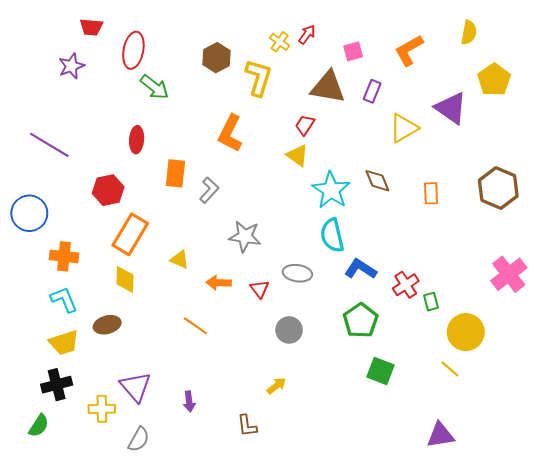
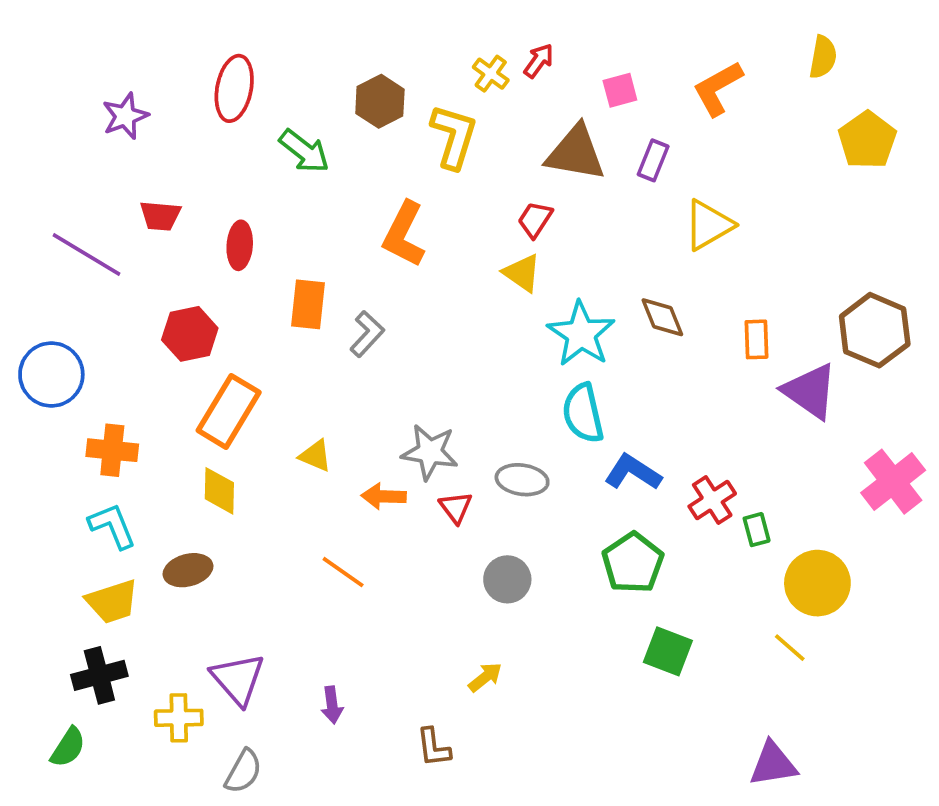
red trapezoid: (91, 27) -> (160, 216), moved
green arrow: (154, 87) -> (304, 151), moved
purple triangle: (451, 108) -> (810, 391), moved
gray star: (245, 236) -> (430, 452), moved

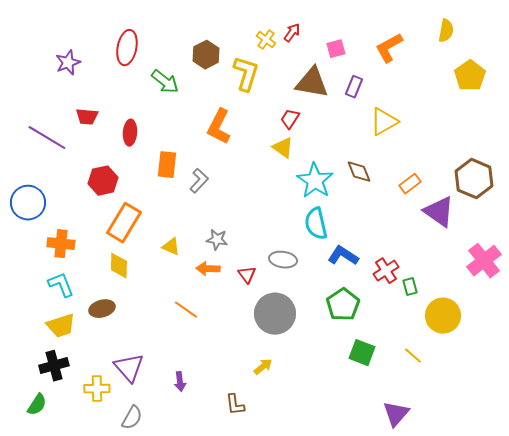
orange rectangle: (757, 339) -> (410, 184), turned 55
gray star: (430, 452) -> (217, 240), moved, size x0.7
gray circle: (507, 579) -> (275, 314), size x1.6
yellow line: (790, 648) -> (413, 356), moved
purple triangle: (773, 764) -> (396, 414), moved, turned -40

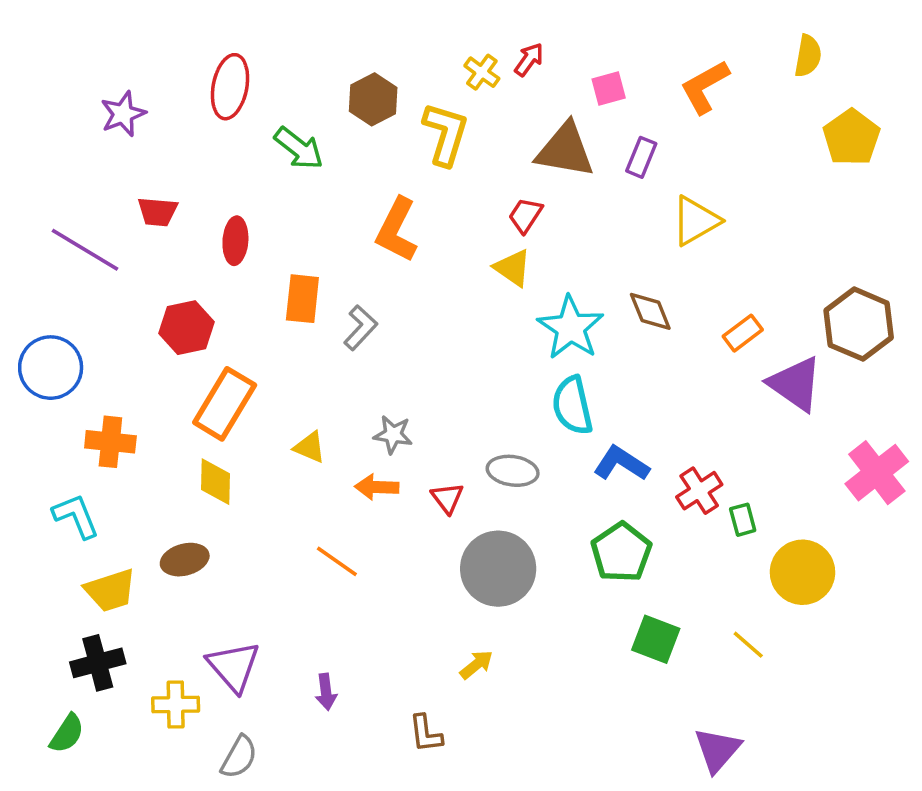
cyan L-shape: (61, 285) -> (76, 516), moved

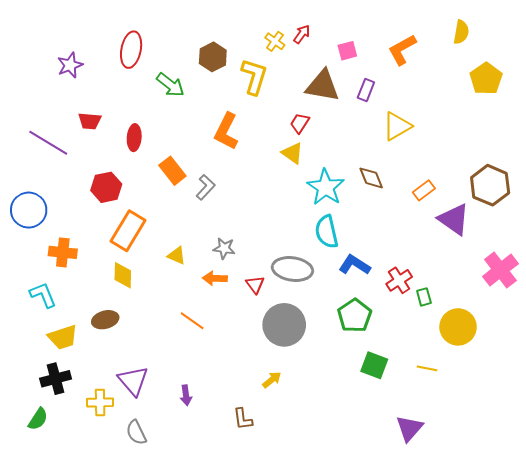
orange rectangle: (302, 299) -> (172, 171), turned -44
gray ellipse: (513, 471) -> (292, 269), size x1.4
yellow line: (748, 645) -> (427, 368), turned -30
gray semicircle: (239, 757) -> (136, 432), turned 125

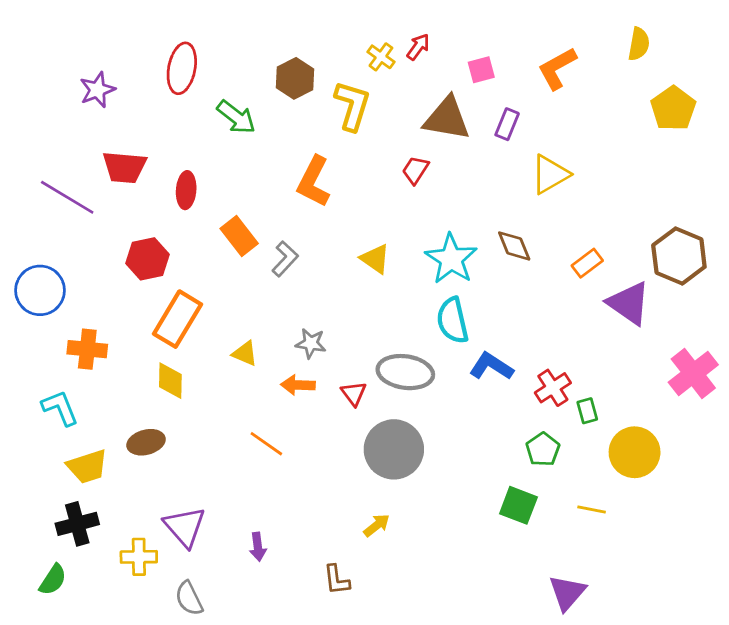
red trapezoid: (90, 121) -> (125, 167), size x1.4
yellow triangle: (292, 153) -> (375, 259), moved
green pentagon: (355, 316) -> (543, 449), moved, size x0.7

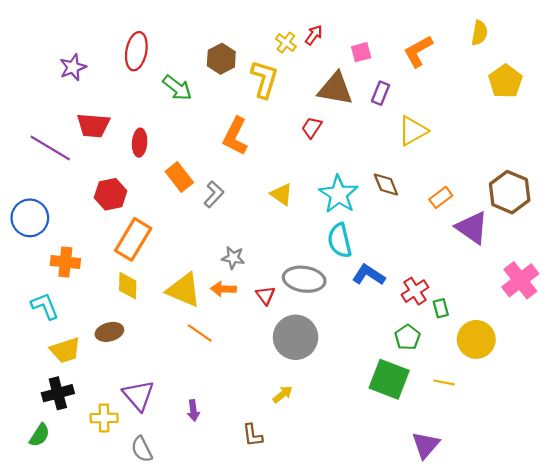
yellow triangle: (245, 353) -> (184, 290), moved, size x1.8
green square: (518, 505) -> (389, 379), size x1.4

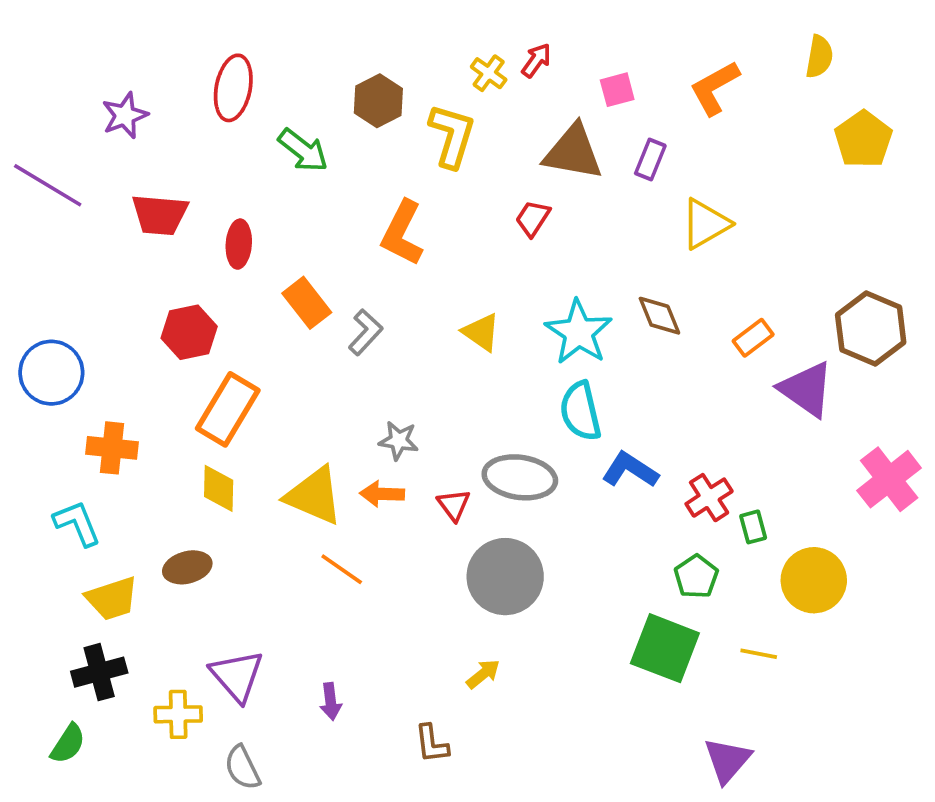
purple line: (50, 148) -> (48, 185), moved

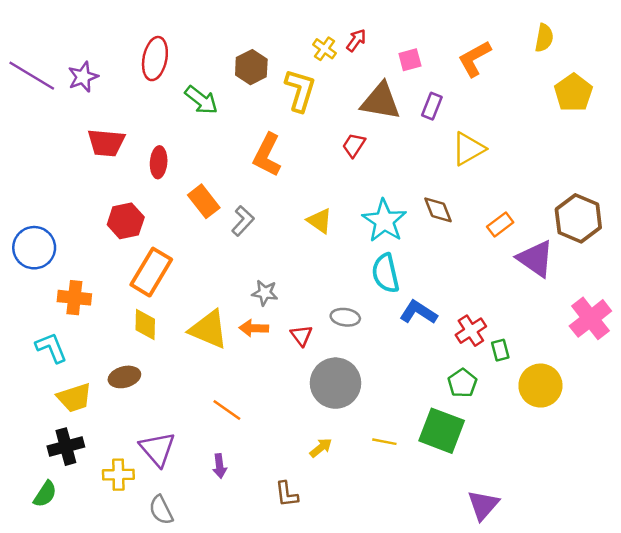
purple line: (48, 185) -> (32, 76), moved
gray ellipse: (520, 477) -> (345, 317), size x0.6
orange line: (342, 569) -> (227, 410), moved
yellow line: (759, 654) -> (384, 442), moved

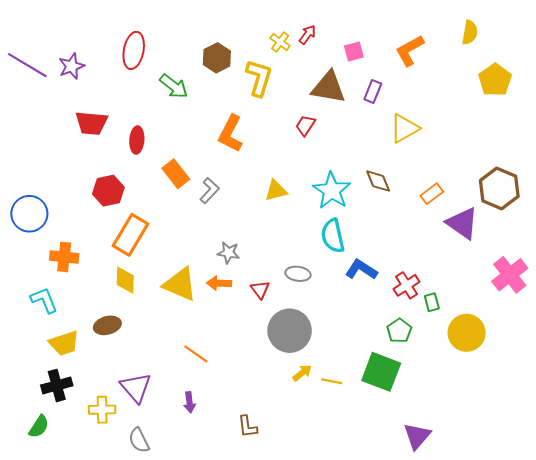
yellow triangle: (320, 221) -> (276, 191), turned -50
yellow arrow: (321, 448) -> (302, 373), moved

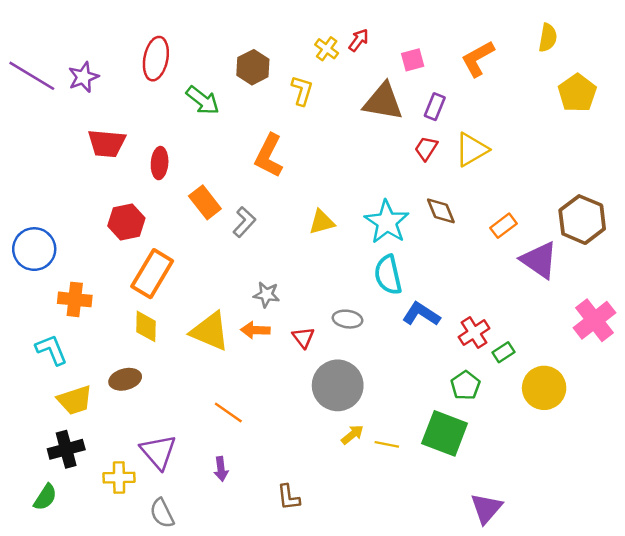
yellow L-shape: (259, 78) -> (302, 91), size x0.7
red trapezoid: (305, 125) -> (426, 148), moved
green rectangle: (432, 302) -> (504, 352), turned 72

